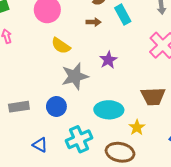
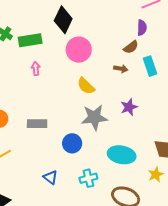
gray rectangle: (19, 107) -> (37, 124), moved
yellow star: (137, 127) -> (156, 174), moved
cyan cross: (79, 139) -> (88, 178), size x0.7

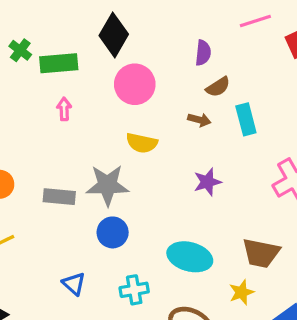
purple semicircle: (142, 28) -> (203, 53), moved
yellow semicircle: (86, 86) -> (142, 143), turned -36
gray star: (94, 117) -> (107, 185), moved

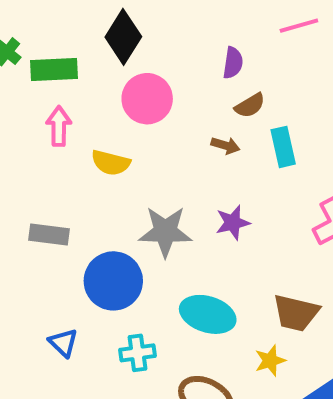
pink arrow: (64, 109) -> (59, 126), size x1.4
yellow semicircle: (142, 143) -> (111, 163), moved
gray star: (107, 185) -> (165, 232), moved
blue circle: (113, 232) -> (113, 281), size x1.5

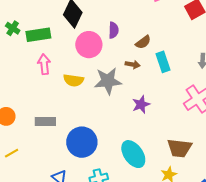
purple semicircle: (233, 63) -> (114, 30), moved
gray star: (165, 232) -> (108, 81), moved
cyan ellipse: (208, 314) -> (133, 154), turned 44

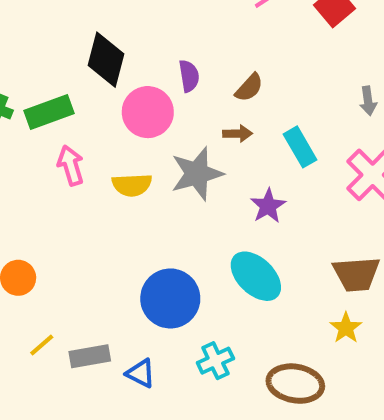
cyan rectangle: (163, 62) -> (300, 147), moved
gray rectangle: (45, 122) -> (90, 356), moved
cyan ellipse: (133, 154) -> (256, 276), moved

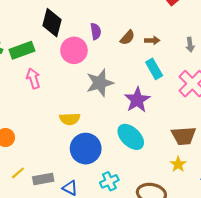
brown arrow: (238, 134) -> (152, 40), moved
yellow semicircle: (132, 185) -> (70, 119), moved
purple star: (268, 206) -> (137, 100), size x1.4

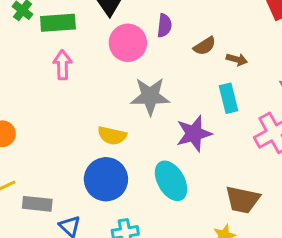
yellow semicircle: (70, 119) -> (112, 136), moved

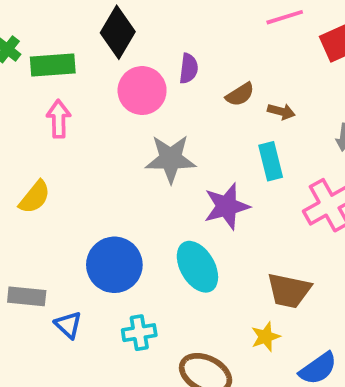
yellow semicircle: (112, 136) -> (35, 197), moved, turned -64

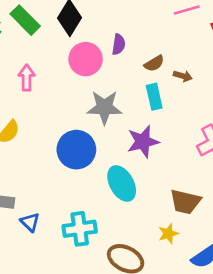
green rectangle: (53, 65) -> (25, 20), moved, turned 48
cyan rectangle: (271, 161) -> (154, 97), moved
blue circle: (114, 265) -> (76, 150), moved
cyan cross: (139, 333) -> (80, 229), size x1.4

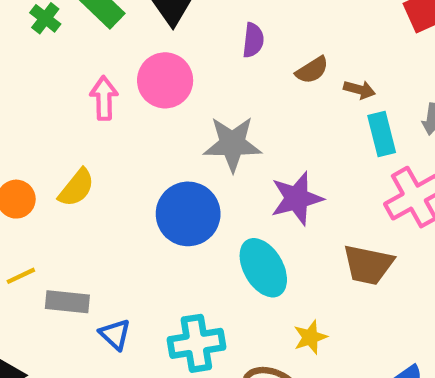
pink circle: (86, 59) -> (165, 80), moved
cyan rectangle: (154, 97) -> (382, 134), moved
brown trapezoid: (185, 202) -> (368, 265), moved
yellow star: (168, 234) -> (310, 337), moved

